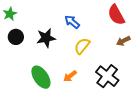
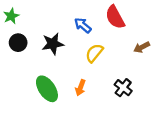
red semicircle: (116, 15) -> (115, 17), moved
orange arrow: (70, 76) -> (80, 88), turned -32
black cross: (107, 76) -> (123, 88), size x0.7

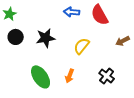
blue arrow: (83, 25) -> (72, 12), moved, turned -35

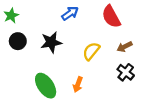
blue arrow: (72, 12) -> (70, 13), moved, turned 140
brown arrow: (123, 41) -> (125, 47), moved
black cross: (107, 76) -> (126, 72), moved

